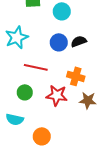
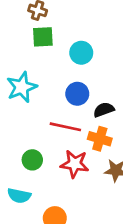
black semicircle: (79, 41) -> (104, 110), moved
red line: (36, 67) -> (65, 127), moved

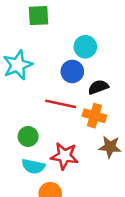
cyan circle: (81, 53) -> (85, 47), moved
red star: (75, 164) -> (64, 156), moved
cyan semicircle: (19, 196) -> (33, 166), moved

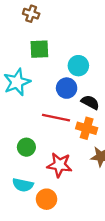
green square: (38, 16) -> (39, 49), moved
black semicircle: (98, 87) -> (90, 102), turned 48
cyan semicircle: (33, 166) -> (23, 185), moved

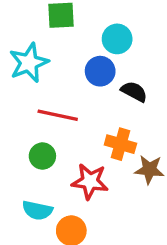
red line: (56, 118) -> (58, 115), moved
orange cross: (87, 128) -> (120, 144), moved

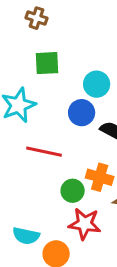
green circle: (42, 156) -> (73, 191), moved
red star: (90, 181) -> (85, 224), moved

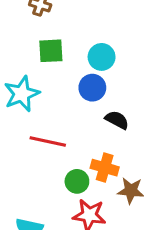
cyan circle: (97, 84) -> (102, 57), moved
blue circle: (82, 113) -> (92, 88), moved

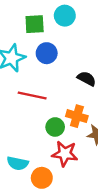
cyan circle: (102, 57) -> (65, 16), moved
blue circle: (92, 88) -> (47, 53), moved

